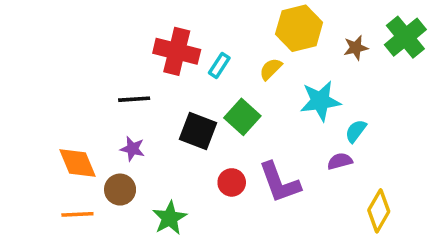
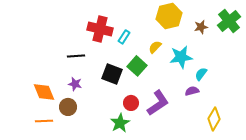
yellow semicircle: (271, 69) -> (155, 47), moved
purple L-shape: (280, 182) -> (158, 103), turned -104
green star: (170, 218) -> (120, 123), moved

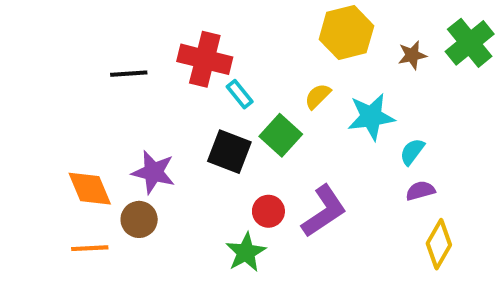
cyan rectangle: (124, 37) -> (240, 94), moved, turned -72
black line: (76, 56) -> (129, 74), moved
purple star: (75, 84) -> (153, 172), size x1.5
purple semicircle: (192, 91) -> (420, 191), moved

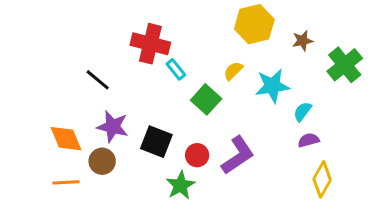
green cross: (470, 43) -> (345, 65), moved
black line: (129, 74) -> (98, 80), moved, turned 44
black square: (229, 152) -> (156, 142), moved

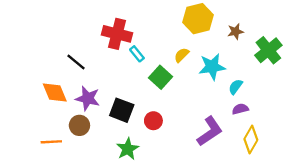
orange diamond: (66, 139) -> (55, 93), moved
purple L-shape: (238, 155) -> (210, 131), moved
green star: (180, 185) -> (128, 149), moved

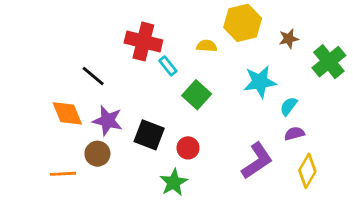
yellow semicircle: (182, 55) -> (207, 46), moved, turned 49
green star: (128, 149) -> (174, 182), moved

